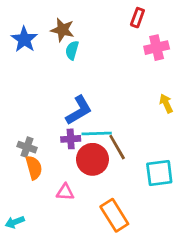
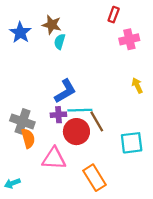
gray cross: (27, 147) -> (22, 121), size x1.5
pink triangle: (65, 192) -> (54, 159), size x1.6

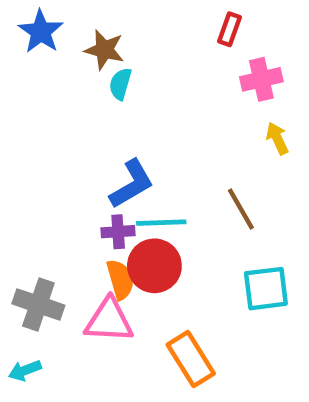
blue star: (20, 33) -> (41, 32), moved
yellow arrow: (137, 85) -> (277, 138), moved
gray cross: (22, 121) -> (38, 304), moved
brown line: (97, 121) -> (241, 209), moved
orange semicircle: (28, 138) -> (120, 279), moved

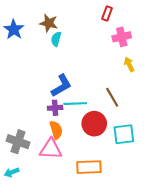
blue star: (41, 32) -> (14, 29), moved
red circle: (154, 266) -> (94, 124), moved
orange rectangle: (191, 359) -> (89, 167), turned -60

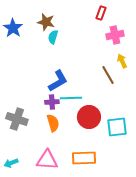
brown line: (112, 97) -> (108, 75), moved
gray cross: (18, 142) -> (17, 119), moved
pink triangle: (51, 149) -> (47, 160), moved

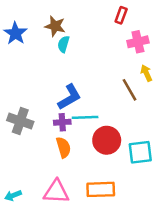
gray cross: (17, 119) -> (20, 121), moved

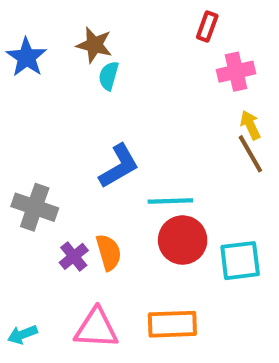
brown line: (130, 90) -> (250, 154), moved
cyan line: (85, 117) -> (170, 201), moved
purple cross: (62, 122) -> (74, 256), moved, turned -35

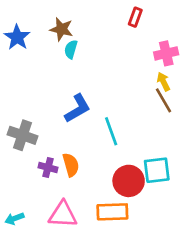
pink cross: (236, 72) -> (166, 53), moved
cyan line: (170, 201) -> (111, 131), turned 72
red circle: (183, 240) -> (129, 181), moved
purple cross: (74, 256) -> (48, 168), turned -36

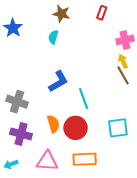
brown star: (61, 29) -> (61, 14), moved
purple cross: (48, 168) -> (21, 134), moved, size x1.5
red circle: (129, 181) -> (76, 128), moved

